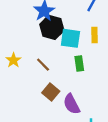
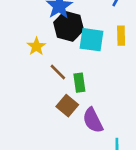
yellow star: (13, 60) -> (36, 46), moved
green rectangle: (79, 64) -> (79, 83), moved

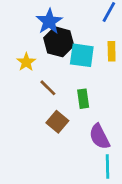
green rectangle: (79, 83) -> (83, 99), moved
purple semicircle: (93, 120) -> (99, 137), moved

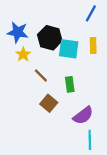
blue star: (49, 21) -> (18, 32), moved, turned -30
purple semicircle: (99, 137) -> (83, 115), turned -100

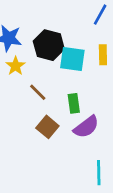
purple semicircle: (83, 115) -> (86, 127), moved

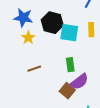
brown line: (38, 92) -> (34, 69), moved, turned -64
brown square: (47, 127) -> (67, 91), moved

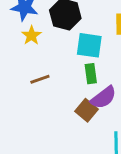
cyan square: (69, 33) -> (89, 45), moved

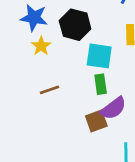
brown square: (87, 110) -> (96, 121), turned 30

